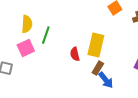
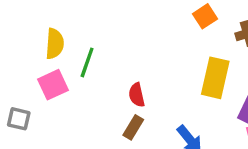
yellow rectangle: (96, 45) -> (215, 78), moved
brown rectangle: (98, 68) -> (133, 127), moved

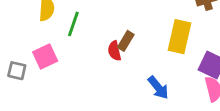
pink square: (53, 85) -> (45, 57), moved
brown rectangle: (133, 127) -> (126, 41), moved

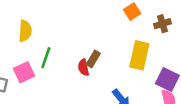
green line: (73, 24) -> (46, 58), moved

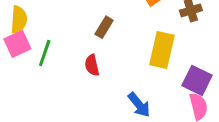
brown rectangle: (93, 59) -> (104, 27), moved
pink square: (24, 72) -> (17, 44), moved

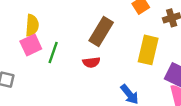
brown rectangle: (104, 27) -> (101, 31), size x1.6
red semicircle: (92, 65) -> (91, 62), turned -84

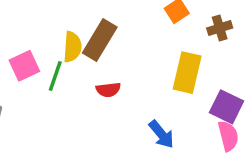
yellow semicircle: (32, 25) -> (72, 47), moved
brown rectangle: (101, 31) -> (100, 40), moved

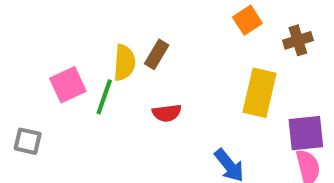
brown rectangle: (100, 40) -> (157, 54), size x0.6
purple square: (227, 107) -> (306, 133), turned -32

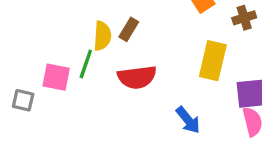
pink square: (68, 85) -> (56, 77), moved, turned 36
red semicircle: (167, 113) -> (137, 77), size x1.6

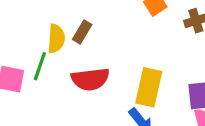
yellow rectangle: (213, 61) -> (149, 87), moved

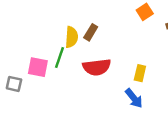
yellow rectangle: (149, 87) -> (140, 73), size x0.6

